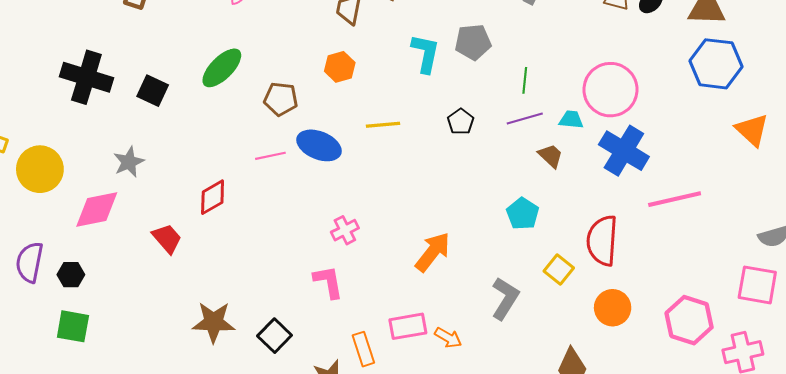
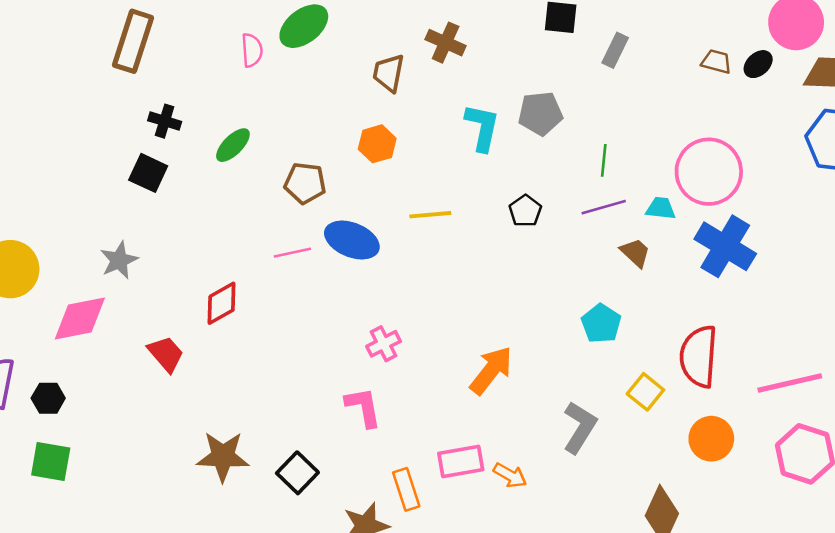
green ellipse: (222, 68) -> (233, 145), size x0.7
black cross: (86, 77) -> (165, 121), moved, size x0.5
pink line: (675, 199) -> (790, 383), moved

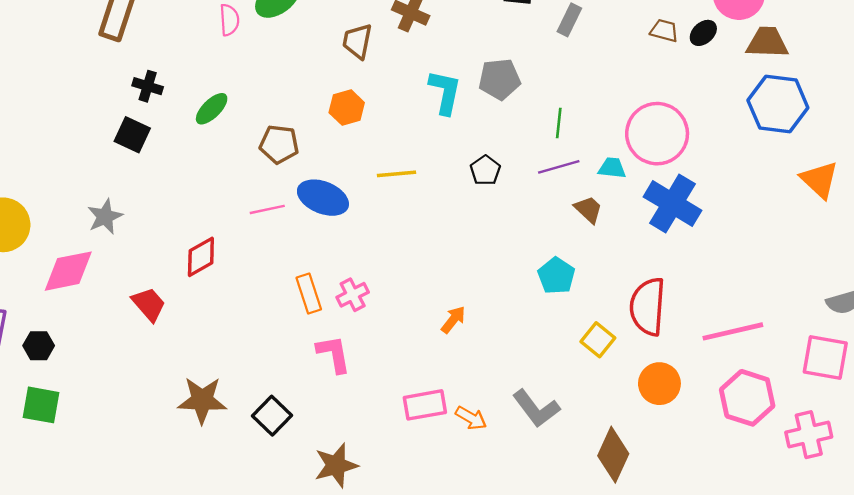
orange arrow: (491, 370) -> (453, 320), size x0.6
gray L-shape: (580, 427) -> (536, 408), moved, turned 111
orange rectangle: (406, 489) -> (309, 294), moved

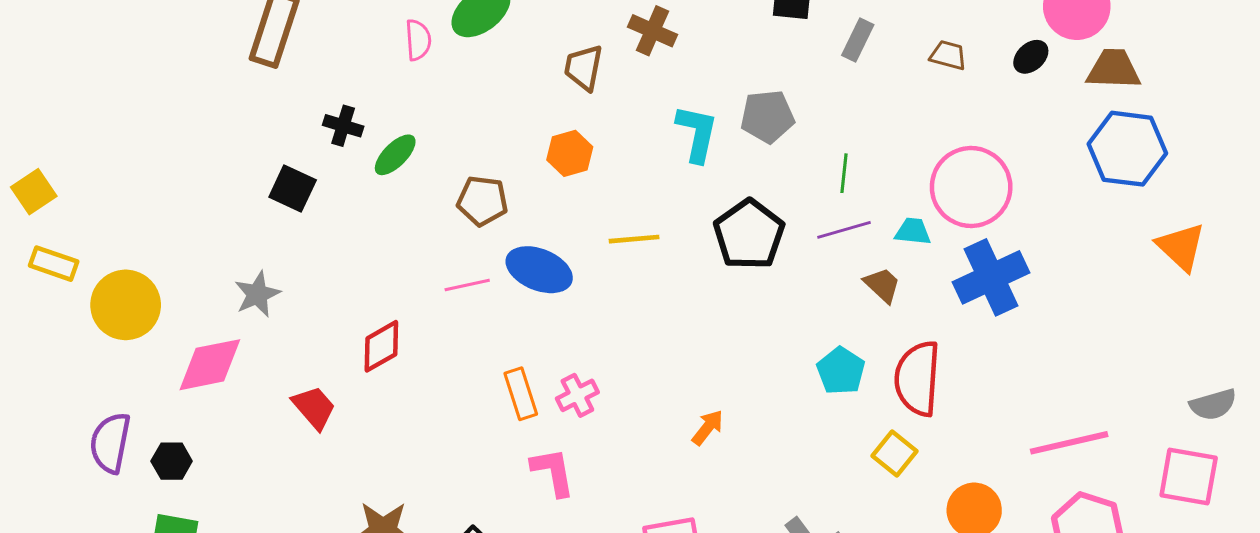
brown trapezoid: (664, 31) -> (948, 55), moved
black cross: (148, 86) -> (343, 126), moved
black pentagon: (485, 170) -> (749, 234), size x1.8
blue cross: (672, 204) -> (991, 277), turned 34
red semicircle: (648, 307) -> (917, 378), moved

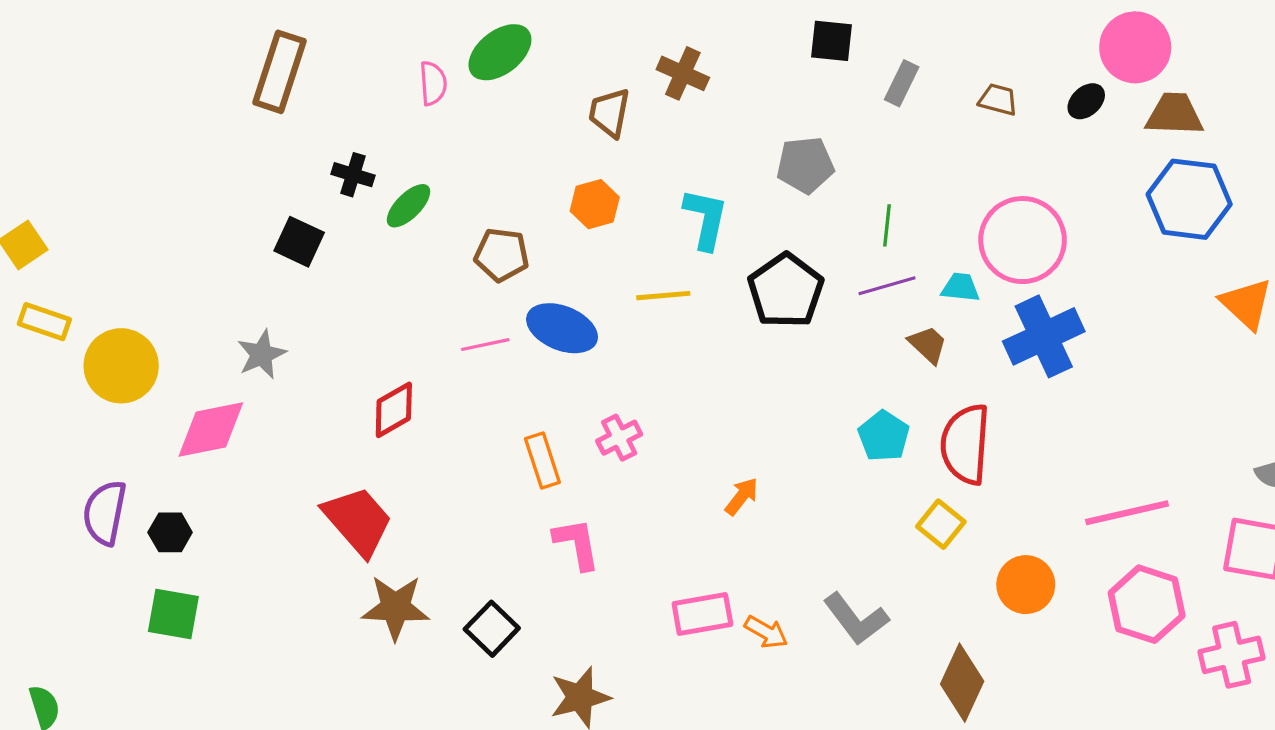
cyan L-shape: (697, 133) -> (706, 219), moved
pink cross: (577, 395) -> (619, 438), moved
red trapezoid: (314, 408) -> (358, 521), moved, size x1.5

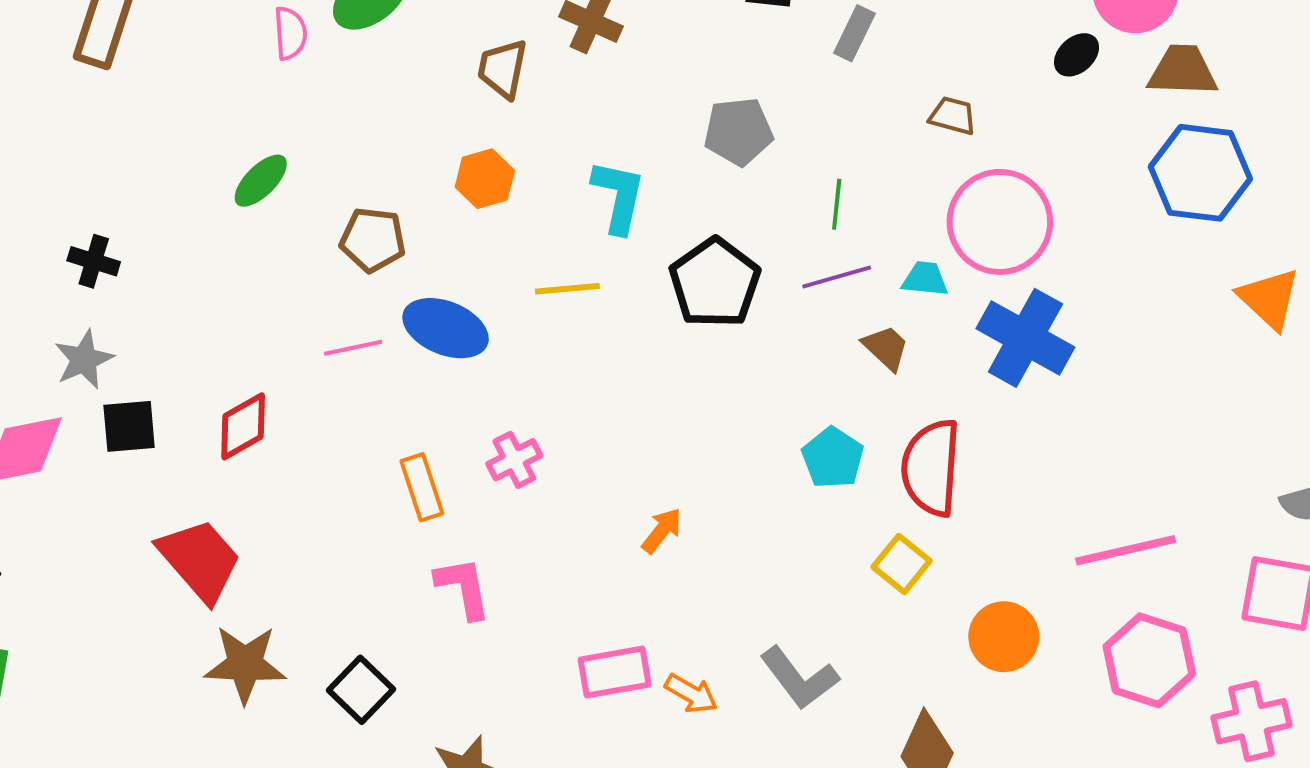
brown trapezoid: (998, 100) -> (953, 116), moved
black cross: (353, 175) -> (94, 261), moved
black square: (299, 242) -> (129, 426), moved, turned -30
blue cross: (1044, 336) -> (1025, 338), turned -36

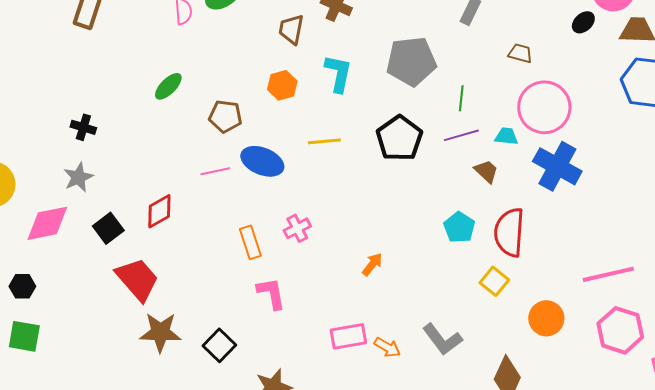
gray pentagon: (738, 132) -> (411, 61), size x1.4
cyan L-shape: (619, 196) -> (338, 73), moved
black square: (129, 426) -> (108, 228), moved, turned -32

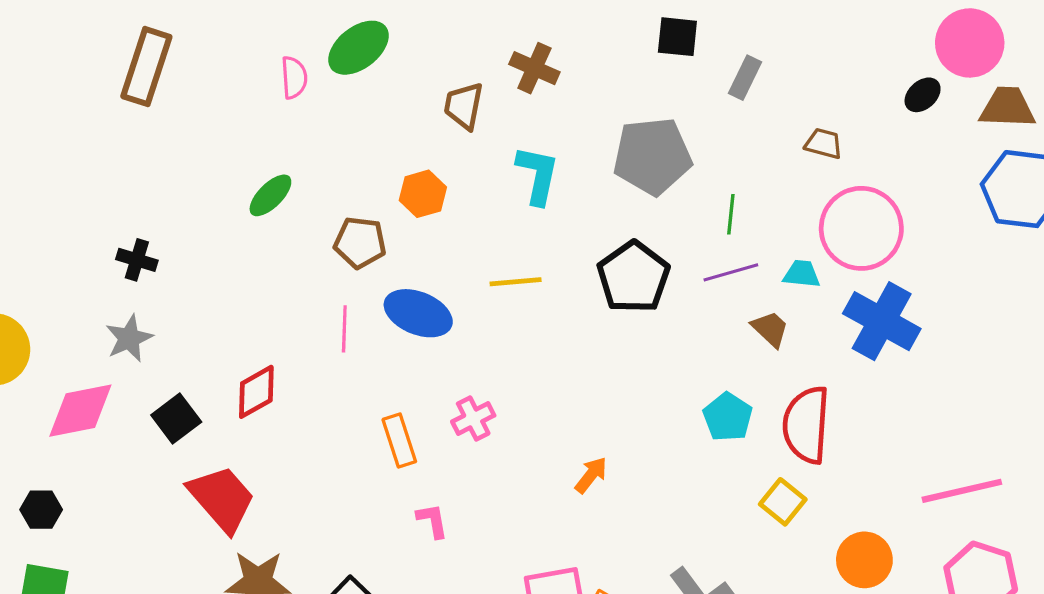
orange hexagon: (282, 85) -> (423, 194), moved
pink line: (215, 171) -> (344, 329), turned -76
pink L-shape: (271, 293) -> (432, 521), size x0.7

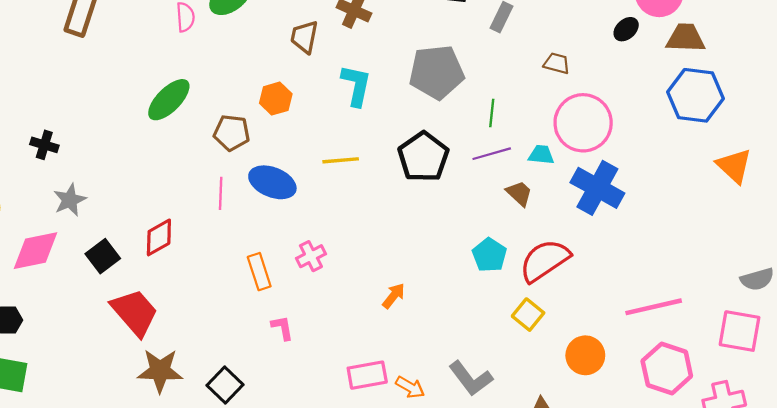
green ellipse: (270, 195) -> (169, 100), size x1.4
black cross: (137, 260) -> (44, 145), moved
red semicircle: (806, 425) -> (545, 261), turned 52

